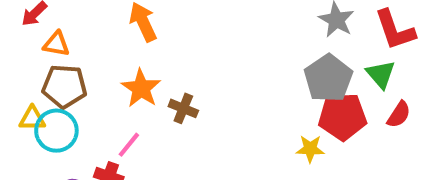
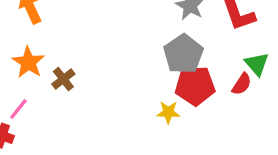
green triangle: (381, 74) -> (257, 64), moved
brown cross: (183, 108) -> (63, 79), turned 30

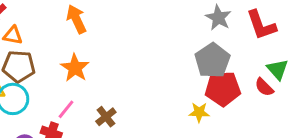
brown cross: (63, 79) -> (106, 117), moved
red semicircle: (242, 84) -> (264, 87), turned 102

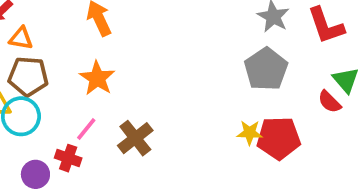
red pentagon: (223, 89) -> (279, 138), moved
brown cross: (106, 117) -> (135, 138), size x1.4

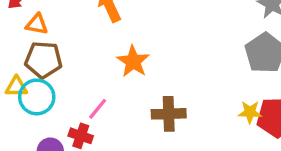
orange star: (97, 78) -> (133, 61), moved
brown cross: (135, 138) -> (169, 114), moved, turned 36

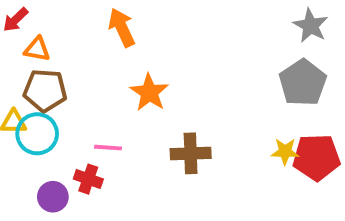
pink line: (98, 109) -> (108, 148), turned 55

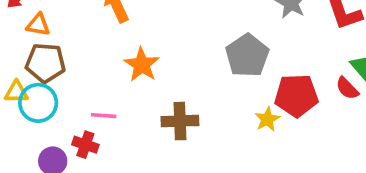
gray pentagon: (303, 83) -> (247, 56), moved
yellow star: (285, 151) -> (267, 119), turned -30
red pentagon: (316, 157) -> (296, 96), moved

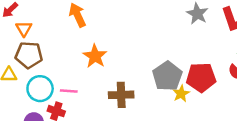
orange triangle: (38, 25) -> (24, 29), turned 49
gray pentagon: (247, 56) -> (167, 76), moved
cyan circle: (38, 103) -> (40, 89), moved

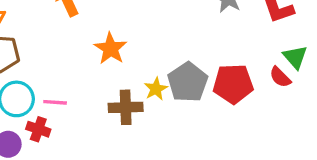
orange star: (95, 56) -> (111, 49), moved
yellow star: (181, 94) -> (156, 89), moved

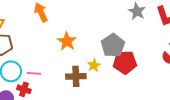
gray pentagon: (188, 82) -> (113, 45), moved
red pentagon: (233, 84) -> (125, 62), moved

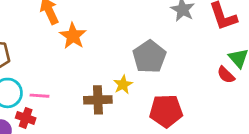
orange star: (67, 41) -> (73, 36), moved
red pentagon: (125, 62) -> (166, 111), moved

